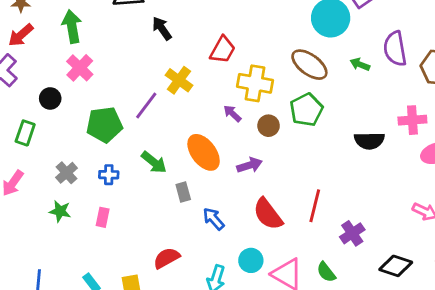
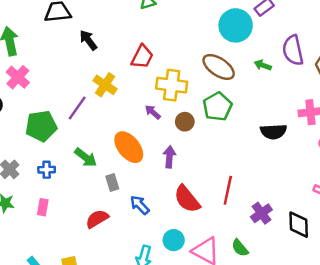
purple arrow: (250, 165) -> (169, 157), turned -65
red semicircle: (166, 258) -> (97, 219), moved
black diamond: (396, 266) -> (299, 225), moved, turned 72

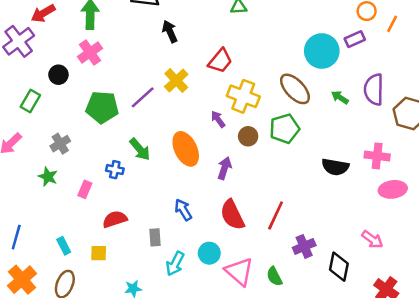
blue cross: (47, 170) -> (115, 170), moved
gray rectangle: (112, 182) -> (155, 237), moved
red semicircle: (97, 219) -> (115, 219), moved

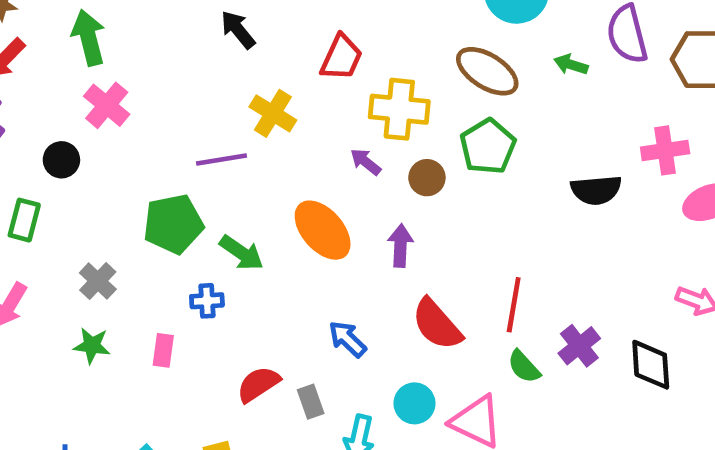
purple line: (143, 97) -> (222, 159), turned 48
green pentagon: (102, 107) -> (173, 224), moved
red semicircle: (115, 219) -> (258, 384), moved
green semicircle: (274, 276) -> (524, 367), moved

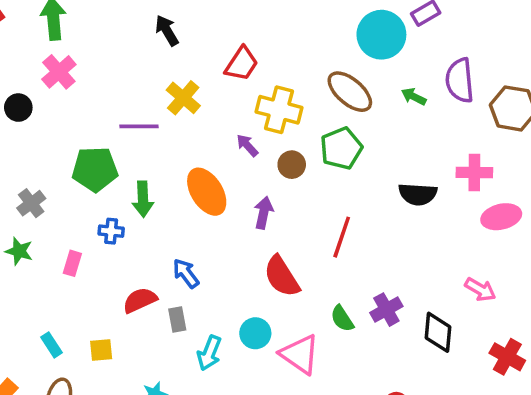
green arrow: (241, 253) -> (143, 199), turned 44
red line: (514, 305) -> (342, 237), moved
blue arrow: (347, 339) -> (186, 273), moved

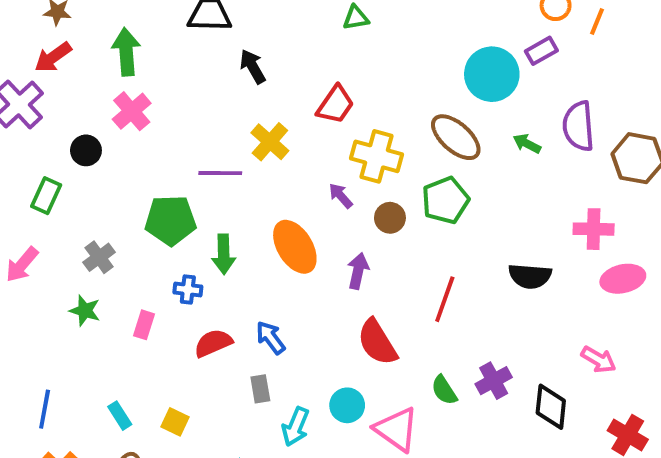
black semicircle: (418, 194) -> (530, 276), moved
red semicircle: (140, 300) -> (213, 343), moved
yellow square: (101, 350) -> (175, 422), turned 30

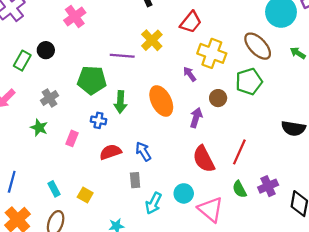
black circle: (86, 150) -> (46, 50), moved
brown circle: (390, 218) -> (218, 98), moved
red line: (445, 299) -> (239, 152), moved

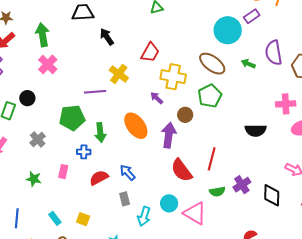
purple arrow: (196, 118) -> (169, 135), size x1.4
green star: (39, 128) -> (34, 179), moved
green semicircle: (239, 189) -> (217, 192), turned -63

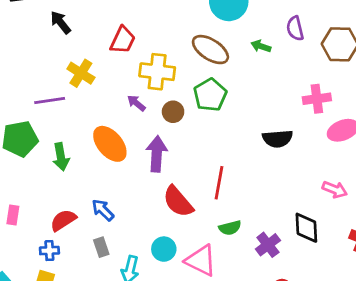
purple semicircle: (274, 53) -> (295, 28), size x0.7
brown circle: (185, 115) -> (173, 112), moved
blue cross: (84, 152) -> (49, 251), moved
purple cross: (242, 185) -> (268, 245), moved

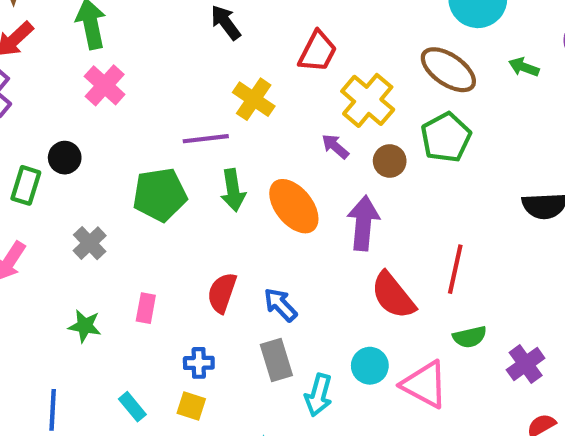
yellow cross: (157, 72) -> (368, 100), turned 32
green arrow: (61, 157) -> (233, 190), moved
red semicircle: (63, 220) -> (222, 293), moved, turned -40
gray rectangle: (101, 247) -> (276, 360), size x1.4

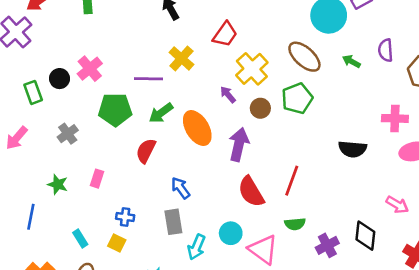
pink cross: (105, 85) -> (90, 69), moved
green rectangle: (26, 185) -> (33, 92), turned -45
green arrow: (233, 190) -> (161, 113), turned 55
red semicircle: (222, 293) -> (146, 151), moved
blue line: (53, 410) -> (31, 217), moved

